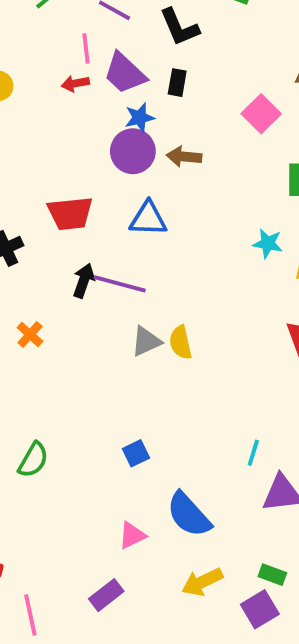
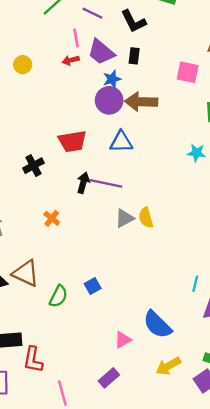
pink square: (261, 114) -> (188, 72), turned -30
brown arrow: (184, 157) -> (141, 102), size x1.5
blue square: (136, 453) -> (93, 286), moved

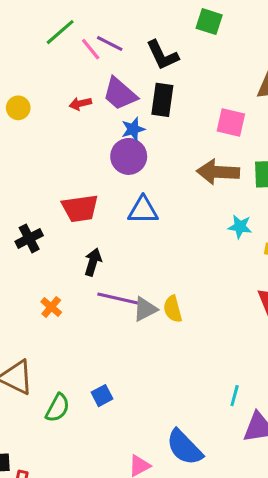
pink line: (76, 38) -> (91, 49), moved, turned -30
black rectangle: (134, 56) -> (162, 100), size x1.5
brown arrow: (141, 102) -> (218, 172), moved
purple line: (106, 183) -> (118, 299), moved

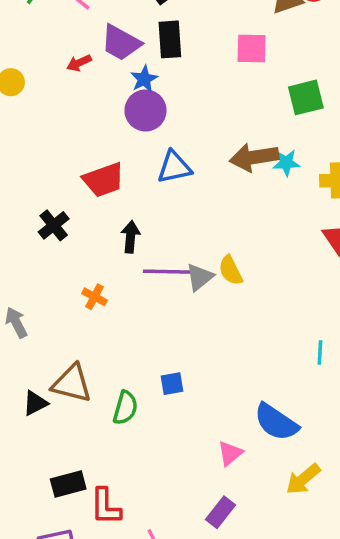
brown arrow: (218, 172) -> (254, 157), moved
blue square: (102, 396) -> (172, 384), turned 30

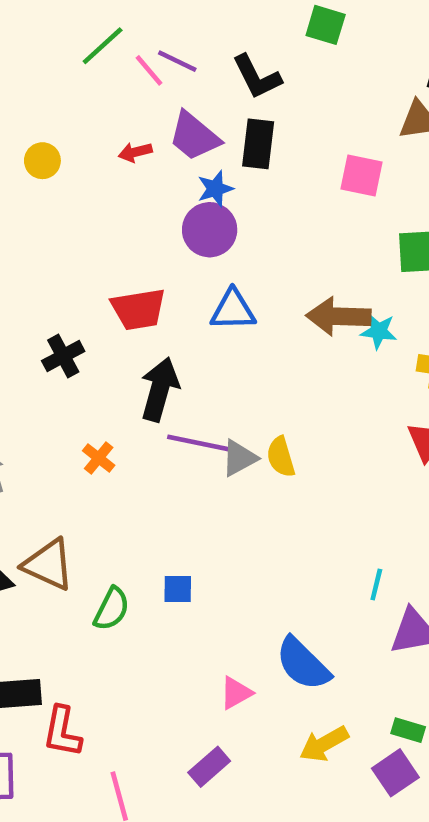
black arrow: (130, 237) -> (160, 389), size x1.5

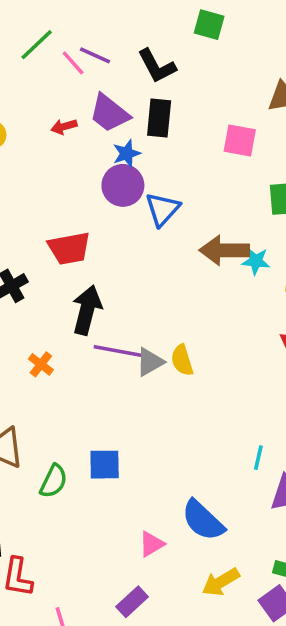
blue triangle: (233, 310) -> (163, 209), moved, turned -45
blue square: (178, 589) -> (105, 465), size x1.4

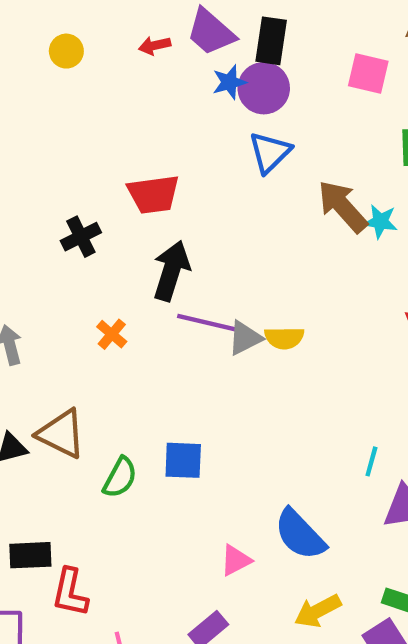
purple circle: (123, 185) -> (264, 88), moved
brown arrow: (224, 250) -> (343, 206), turned 45
yellow semicircle: (182, 360) -> (284, 338), turned -76

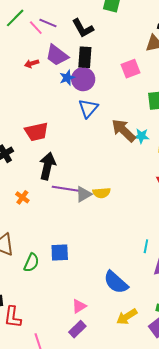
pink square: (368, 73) -> (131, 69), turned -30
pink triangle: (236, 560) -> (79, 306), moved

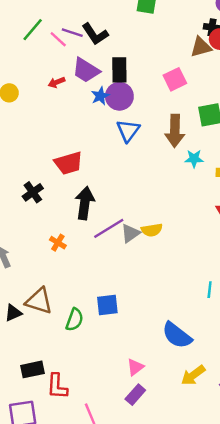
black L-shape: (83, 28) -> (95, 34), moved
brown arrow: (124, 130) -> (175, 131), moved, turned -128
purple line: (66, 189) -> (109, 228), turned -36

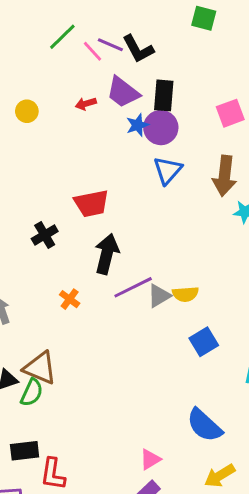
blue square: (107, 305) -> (204, 342), moved, turned -30
green semicircle: (75, 320) -> (32, 393), moved

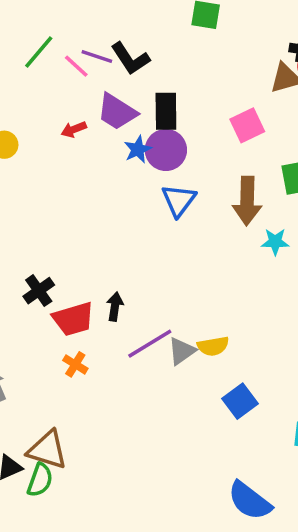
red trapezoid: (91, 203) -> (73, 319), moved
black arrow: (107, 254) -> (115, 307), size x0.6

